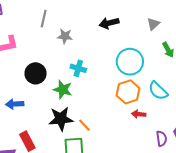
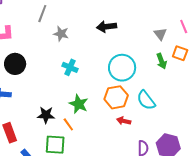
gray triangle: (153, 24) -> (160, 34), moved, turned -32
black circle: (36, 73) -> (15, 64), moved
green star: (63, 90) -> (79, 104), moved
black star: (61, 119) -> (46, 115), size x0.7

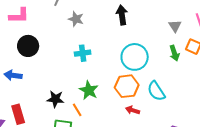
black arrow: (107, 27) -> (122, 15), turned 84
cyan cross: (70, 67) -> (83, 53), turned -35

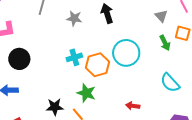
gray star: (76, 19) -> (74, 18), moved
orange hexagon: (127, 86) -> (98, 65), moved
cyan semicircle: (156, 91) -> (170, 83), moved

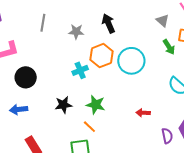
orange hexagon: (98, 65) -> (101, 56), moved
black star: (55, 107) -> (63, 105), moved

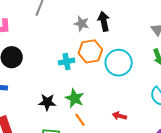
gray star: (76, 32) -> (82, 24), moved
black star: (63, 105) -> (47, 102), moved
orange line: (89, 127) -> (80, 120), moved

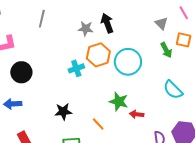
green star: (75, 98) -> (119, 102), moved

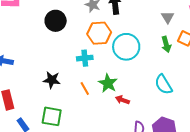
cyan cross: (76, 68) -> (85, 58), moved
black circle: (21, 72) -> (56, 21), moved
orange line: (98, 124) -> (85, 89), moved

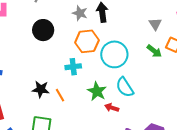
green arrow: (166, 44) -> (154, 51), turned -35
cyan semicircle: (164, 84) -> (125, 87), moved
orange line: (85, 89) -> (60, 95), moved

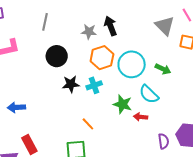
gray triangle: (155, 24) -> (165, 26), size x1.5
green arrow: (154, 51) -> (163, 69), moved
black star: (41, 89) -> (71, 84), moved
orange line: (60, 95) -> (88, 124), moved

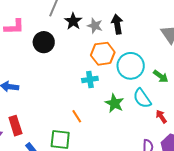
black circle: (57, 56) -> (44, 42), moved
black star: (71, 84) -> (73, 21), moved, turned 30
red arrow: (141, 117) -> (161, 117), moved, turned 40

